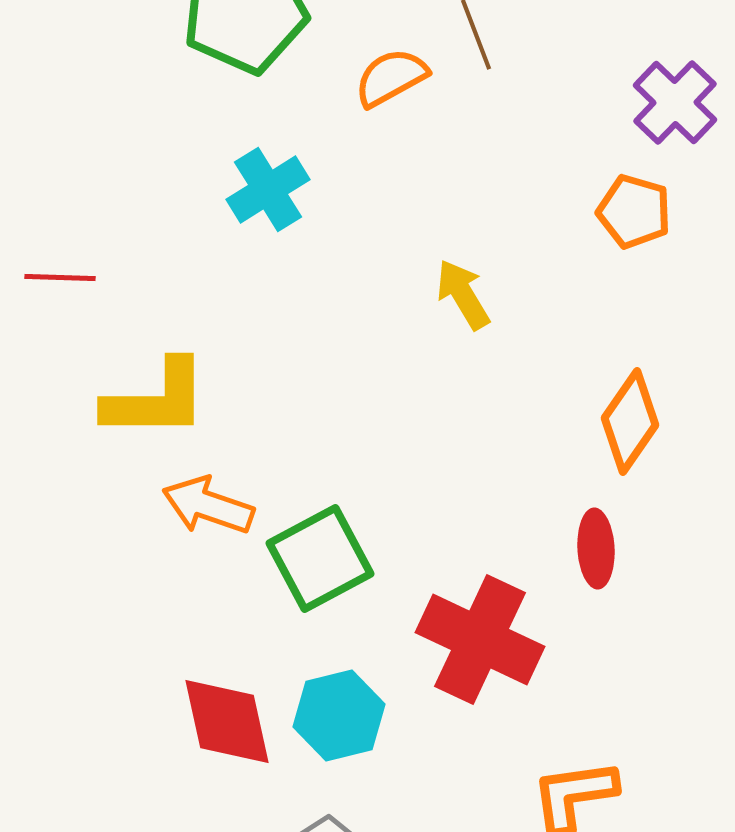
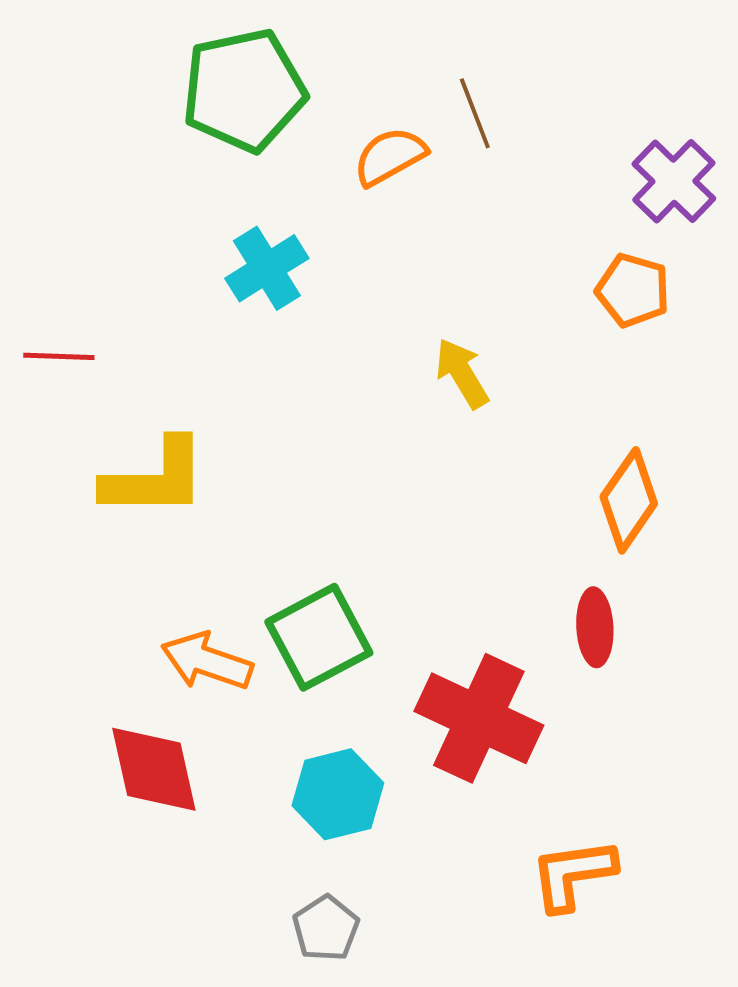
orange arrow: (208, 506) -> (207, 661), moved
red diamond: (227, 722) -> (154, 769), moved

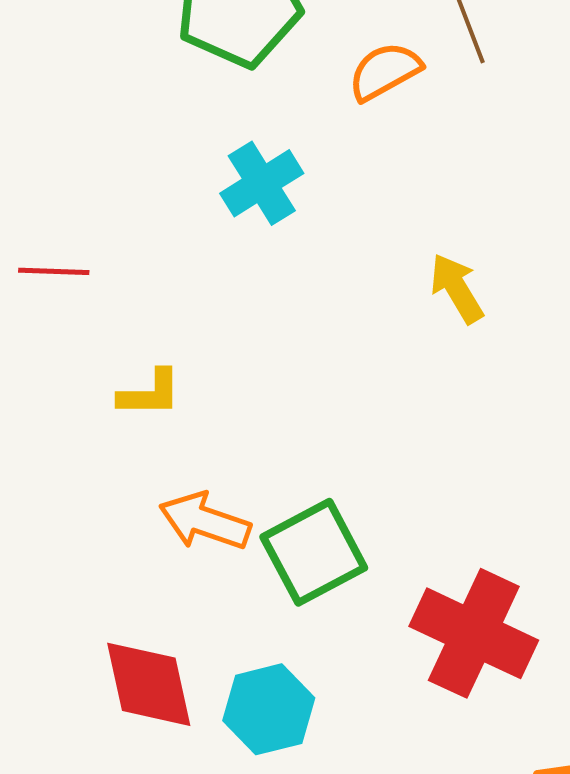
yellow L-shape: (155, 478) -> (150, 393), size x0.6
orange arrow: (207, 661) -> (205, 521), moved
cyan hexagon: (338, 794) -> (269, 709), moved

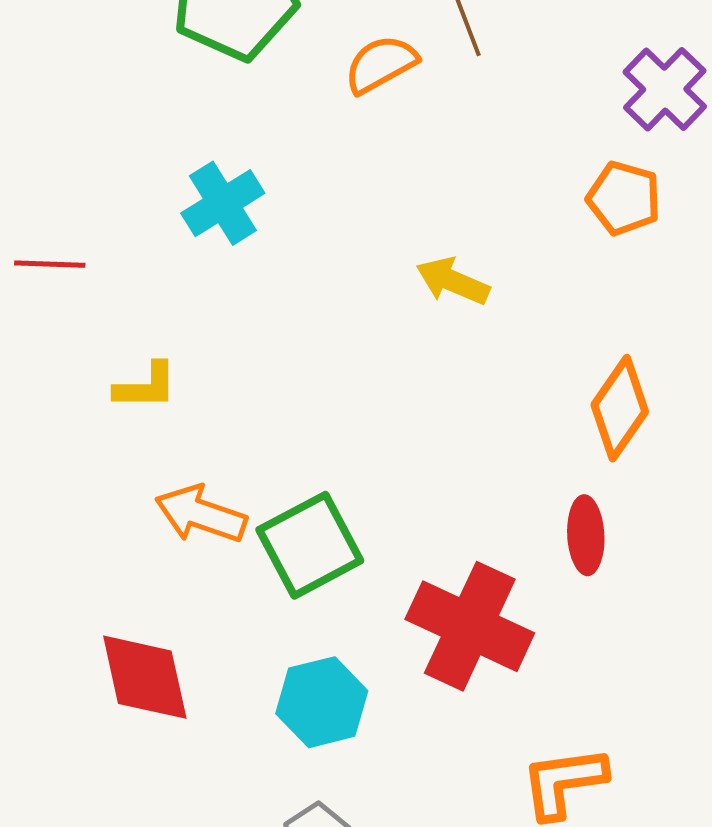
cyan cross: (262, 183) -> (223, 203), moved
yellow arrow: (457, 288) -> (453, 281), turned -36
cyan hexagon: (269, 709) -> (322, 702), moved

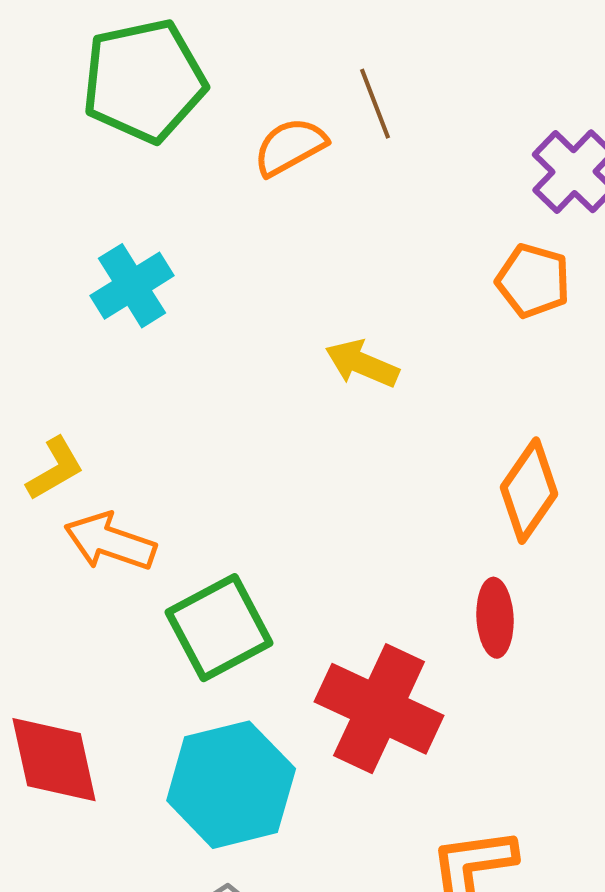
yellow L-shape: (146, 386) -> (55, 469), turned -30
orange arrow: (201, 514) -> (110, 542), moved
cyan hexagon: (322, 702) -> (231, 785), size x1.4

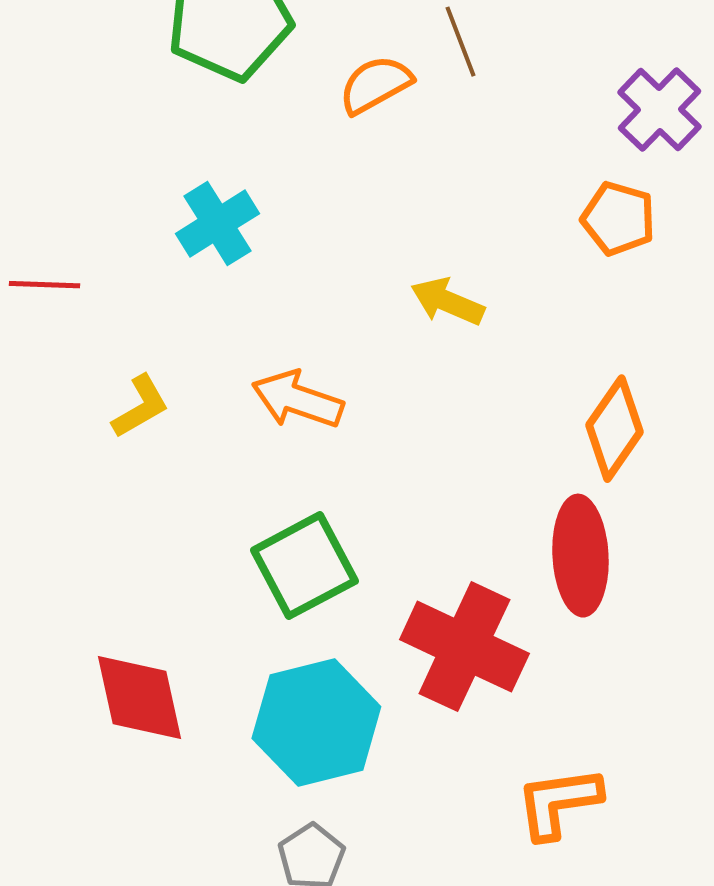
orange arrow: (110, 542) -> (297, 400), moved
red ellipse: (495, 618) -> (580, 556), size x1.5

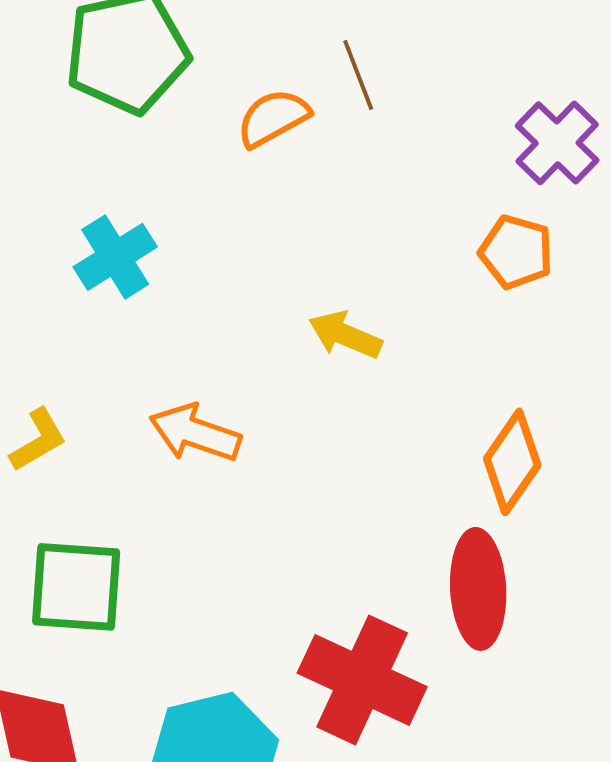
green square: (304, 566) -> (76, 587), moved, turned 32

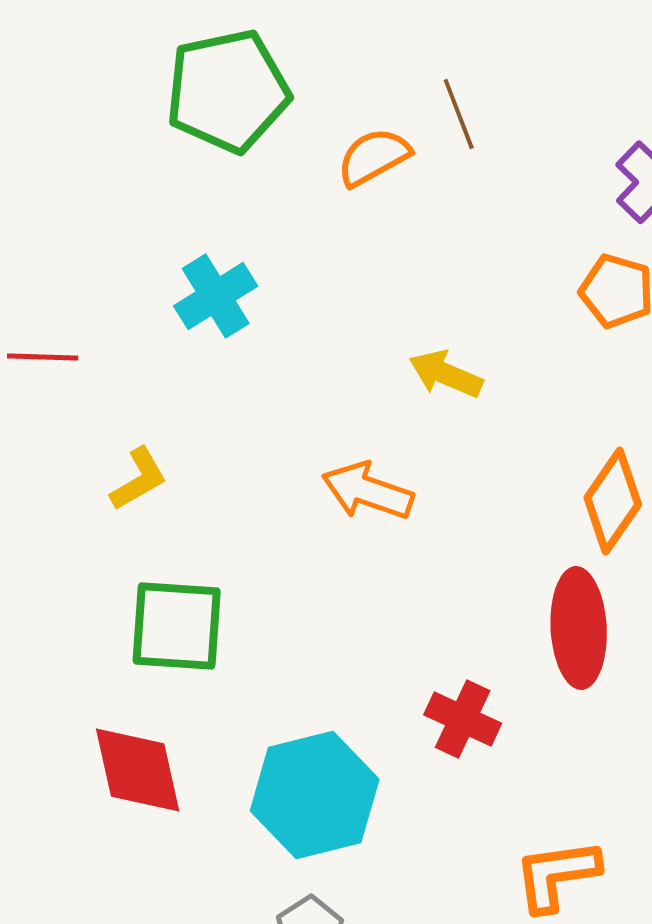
orange arrow: (195, 433) -> (368, 491), moved
red cross: (362, 680) -> (463, 719), size x0.6

